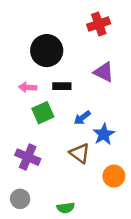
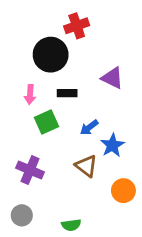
red cross: (99, 24) -> (77, 26), moved
pink arrow: (28, 87) -> (30, 94), turned -90

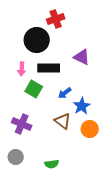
black rectangle: (67, 93) -> (49, 68), size x1.5
green square: (46, 122) -> (34, 89), turned -36
orange circle: (123, 191) -> (90, 129), moved

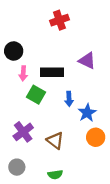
black circle: (37, 40) -> (14, 51), moved, size x0.7
blue arrow: (65, 93) -> (69, 99), turned -56
brown triangle: (63, 121) -> (55, 140), moved
purple cross: (22, 124) -> (23, 132), turned 30

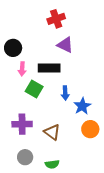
purple triangle: (87, 61) -> (65, 45), moved
purple cross: (23, 132) -> (22, 124), turned 36
gray circle: (17, 167) -> (25, 157), moved

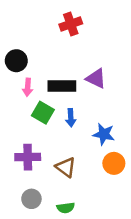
purple triangle: (65, 45) -> (96, 78), moved
blue arrow: (65, 93) -> (71, 118), moved
blue star: (82, 106) -> (104, 134), turned -30

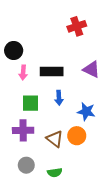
red cross: (71, 24) -> (77, 26), moved
purple triangle: (96, 78) -> (91, 69), moved
green square: (43, 113) -> (30, 103), moved, turned -30
orange circle: (114, 163) -> (77, 136), moved

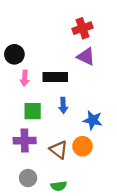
purple triangle: (91, 69) -> (86, 57), moved

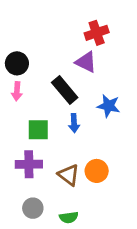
purple triangle: (86, 57) -> (86, 62), moved
black rectangle: (55, 77) -> (65, 90), turned 50
pink arrow: (25, 78) -> (17, 91), moved
blue star: (93, 120) -> (109, 106), moved

